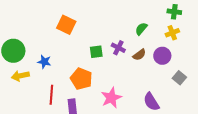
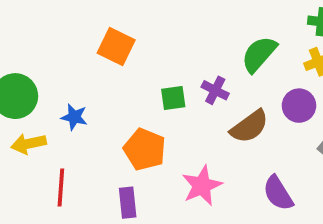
green semicircle: (141, 29) -> (259, 54), size x1.5
brown semicircle: (139, 55) -> (249, 127), moved, size x1.5
red line: (51, 95) -> (61, 187), moved

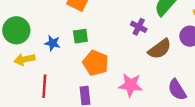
green square: (173, 98) -> (80, 36), moved
pink star: (202, 186) -> (130, 85), turned 30

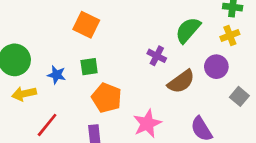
pink star: (130, 85) -> (147, 124), turned -30
red line: (44, 86) -> (47, 125), turned 35

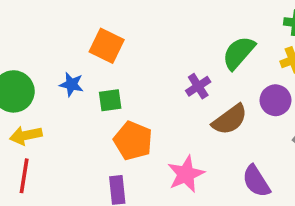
purple cross: (157, 56) -> (198, 86), turned 30
blue star: (57, 75) -> (72, 84), moved
red line: (47, 125) -> (24, 176), moved, turned -30

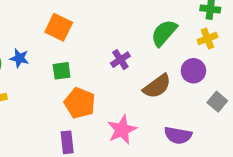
blue star: (72, 84) -> (19, 58), moved
purple cross: (198, 86) -> (120, 60), moved
purple semicircle: (256, 181) -> (178, 135), turned -48

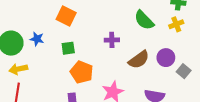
green semicircle: (164, 33) -> (144, 20), turned -85
purple cross: (120, 60) -> (112, 40), turned 32
purple circle: (193, 71) -> (166, 58), moved

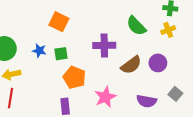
blue star: (37, 39) -> (39, 51), moved
purple cross: (112, 40) -> (104, 45), size x1.5
gray square: (184, 71) -> (175, 94), moved

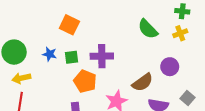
purple cross: (104, 45) -> (102, 56), moved
brown semicircle: (131, 65) -> (143, 82), moved

